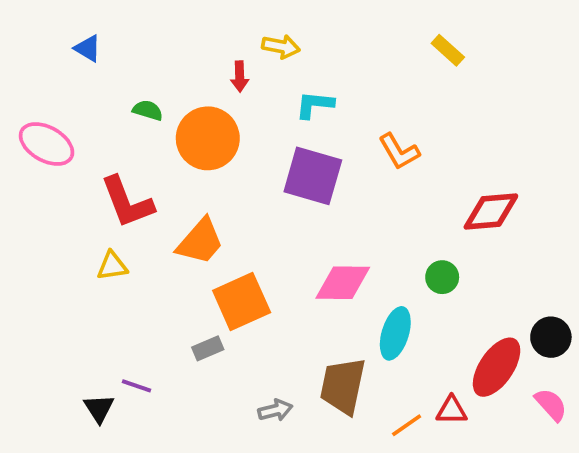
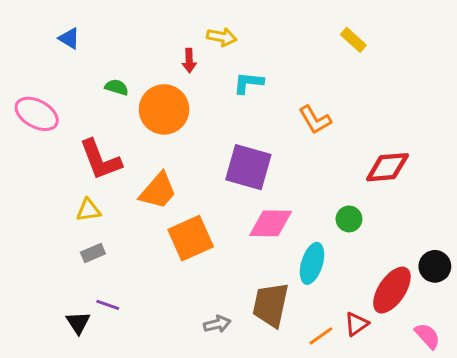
purple square: (313, 176) -> (248, 167), moved
gray rectangle: (208, 348) -> (93, 253), moved
pink semicircle: (551, 405) -> (427, 336), moved
red triangle: (452, 410) -> (356, 324), turned -35

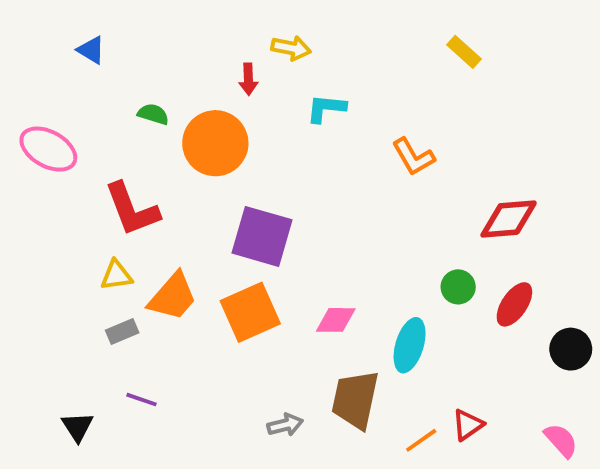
purple square: (248, 167) -> (262, 236), moved
orange trapezoid: (158, 191) -> (173, 297), moved
pink diamond: (271, 223) -> (336, 320), moved, size x0.7
red ellipse: (392, 290) -> (514, 304), moved, size x0.7
black triangle: (78, 323) -> (77, 427), moved

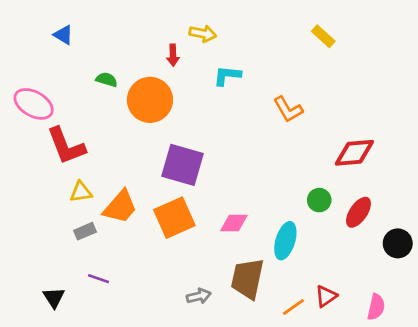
red L-shape: (132, 209) -> (66, 146), moved
pink semicircle: (561, 440) -> (376, 307), moved, turned 55

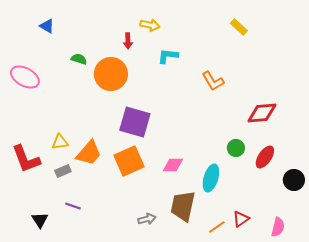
red L-shape: (66, 146) -> (26, 159), moved

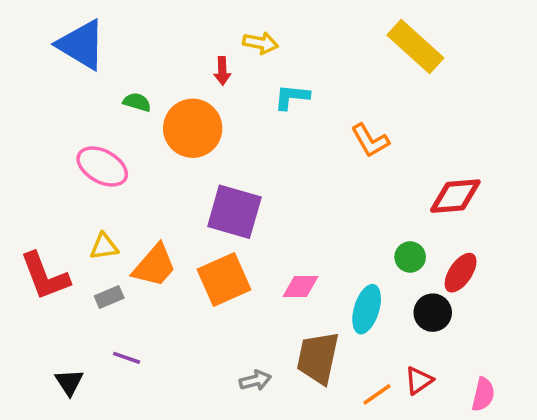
blue triangle: (47, 26) -> (81, 45), size x2.0
yellow rectangle: (239, 27) -> (415, 46), size x1.8
pink ellipse: (25, 77) -> (102, 167), moved
black circle: (294, 180) -> (433, 313), moved

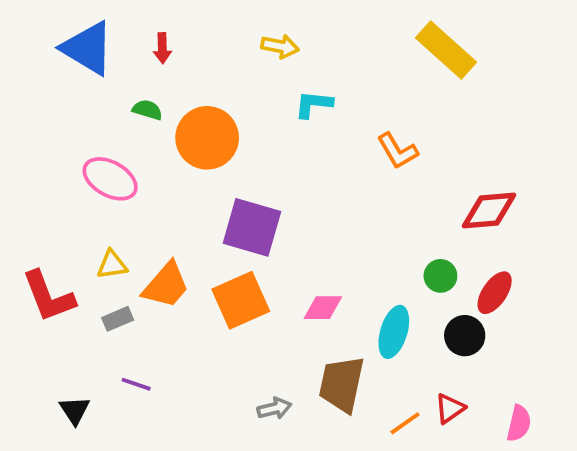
red arrow: (222, 71) -> (162, 48), moved

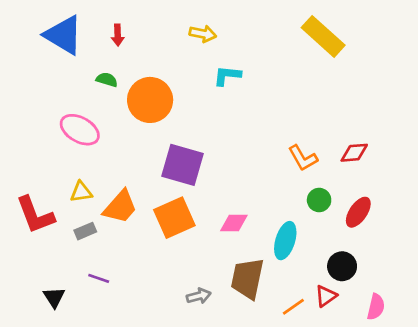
orange L-shape: (398, 151) -> (303, 158), moved
red diamond: (489, 211) -> (354, 153), size x0.7
black circle: (465, 336) -> (342, 266), moved

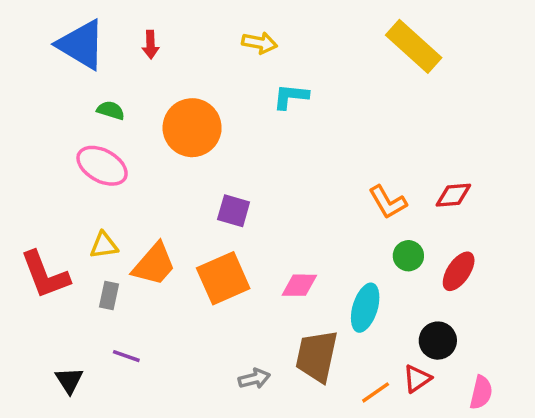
green semicircle: (107, 80) -> (111, 110), moved
purple square: (183, 165) -> (234, 211), size x0.6
gray rectangle: (85, 231) -> (109, 296), turned -55

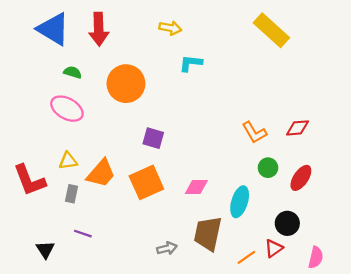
red arrow: (151, 45) -> (99, 29), size x1.8

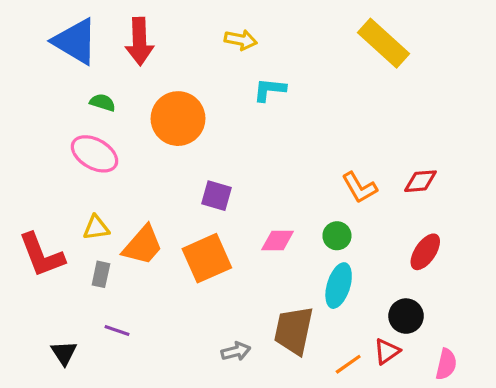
green circle: (268, 168) -> (337, 236), moved
pink diamond: (196, 187) -> (278, 241), moved

